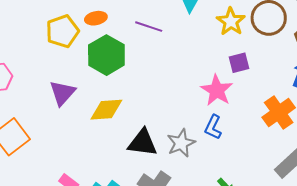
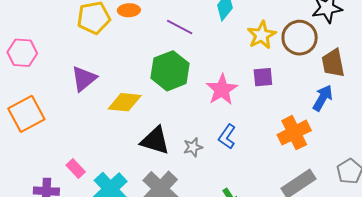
green hexagon: (106, 55) -> (170, 71), moved
pink star: (217, 90) -> (222, 90), moved
gray star: (181, 143) -> (193, 147), size x0.7

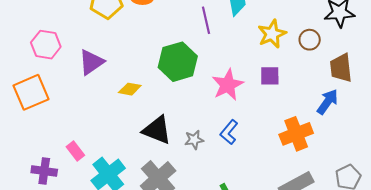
purple line: (180, 27) -> (206, 20), moved, turned 44
brown circle: (300, 38) -> (310, 40), size x0.6
pink hexagon: (22, 53) -> (46, 45), moved
yellow diamond: (125, 102) -> (130, 89), size x0.7

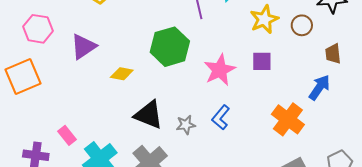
brown trapezoid: (341, 68) -> (333, 54), size x0.7
orange cross: (296, 134) -> (288, 119), turned -32

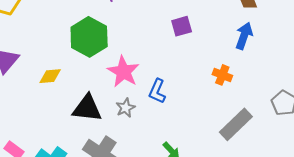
pink star: (220, 70) -> (123, 72), moved
orange cross: (288, 119) -> (222, 75), size x0.6

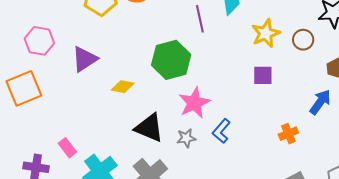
orange cross: (222, 75) -> (288, 134), turned 30

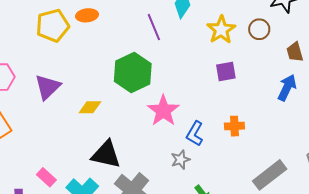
black triangle: (149, 128) -> (106, 154), moved
orange cross: (288, 134) -> (234, 126), moved, turned 30
gray star: (186, 138) -> (180, 160), moved

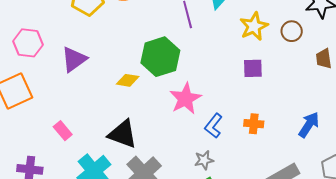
blue arrow: (287, 88) -> (309, 125), moved
yellow diamond: (90, 107) -> (128, 80), moved
gray star: (180, 160) -> (204, 160), moved
pink rectangle: (46, 177) -> (63, 131), moved

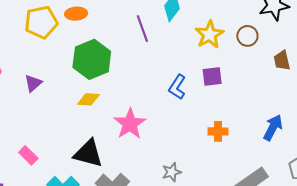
green hexagon: (160, 57) -> (92, 59), moved
purple triangle: (74, 59) -> (33, 83), size x0.7
pink star: (185, 99) -> (130, 124), moved
blue L-shape: (213, 126) -> (177, 87), moved

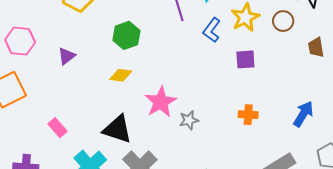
green hexagon: (92, 59) -> (126, 35), size x0.7
blue L-shape: (177, 87) -> (212, 30), moved
gray star: (172, 172) -> (189, 120), moved

